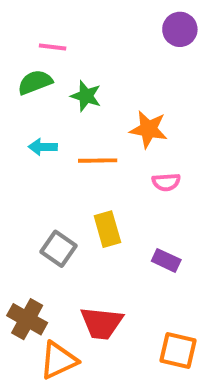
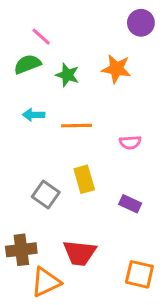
pink line: (53, 47) -> (41, 37), turned 35
orange star: (149, 129) -> (116, 69), moved
brown cross: (27, 319) -> (21, 250), turned -36

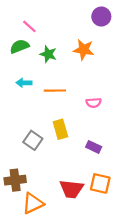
red trapezoid: (80, 253) -> (71, 189), moved
orange square: (139, 274) -> (100, 183), moved

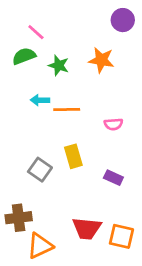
cyan arrow: (24, 83) -> (40, 100), moved
orange square: (100, 183) -> (121, 236), moved

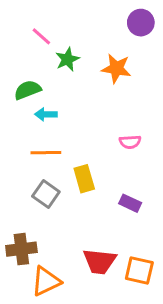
green semicircle: (24, 56) -> (28, 90), moved
green star: (59, 65) -> (67, 59), moved, turned 30
orange line: (67, 110) -> (46, 153), moved

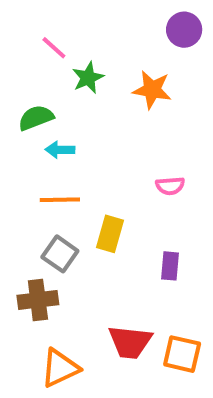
yellow rectangle: (84, 179) -> (110, 234), turned 32
purple rectangle: (130, 203) -> (170, 266), turned 70
brown cross: (21, 249) -> (38, 300), moved

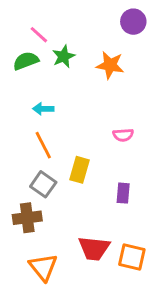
green semicircle: (36, 118) -> (26, 61), moved
orange line: (60, 200) -> (43, 145), turned 64
orange triangle: (60, 368) -> (43, 267), turned -44

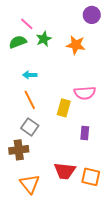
pink semicircle: (123, 135) -> (85, 93), size x1.5
yellow rectangle: (80, 170) -> (64, 108), moved

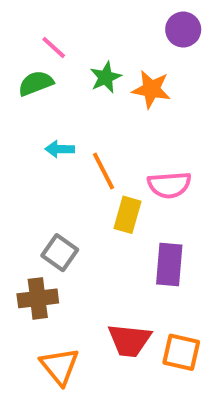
green star: (44, 39) -> (106, 77), moved
orange line: (30, 100) -> (104, 171), moved
purple rectangle: (85, 133) -> (169, 265), size x1.5

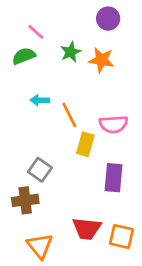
purple circle: (183, 30) -> (108, 19), moved

